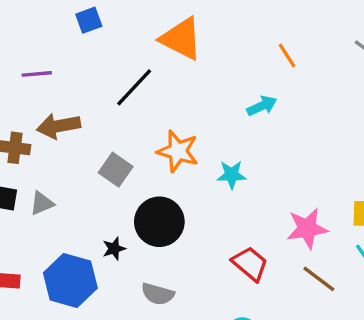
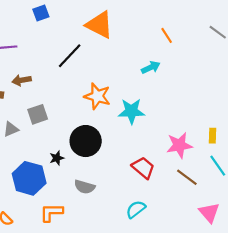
brown arrow: (59, 126) -> (22, 80), size x0.7
gray square: (116, 170) -> (38, 114), moved, turned 36
cyan star: (232, 175) -> (131, 111), size x1.4

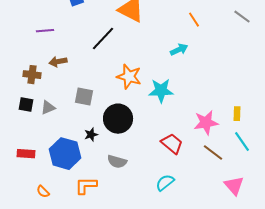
gray square: (38, 114) -> (84, 97), moved, turned 30

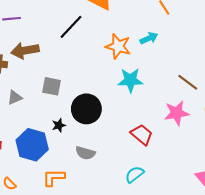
brown arrow: (58, 62) -> (25, 50), size x1.5
orange star: (129, 77) -> (118, 46), moved
brown line: (213, 153) -> (188, 82), moved

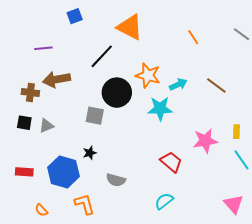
cyan arrow: (149, 38) -> (178, 84), moved
brown line: (188, 82) -> (216, 85), moved
gray square: (52, 86) -> (95, 116), moved
black circle: (86, 109) -> (117, 93), moved
orange L-shape: (54, 178) -> (85, 204), turned 75

